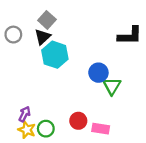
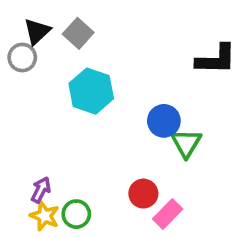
black triangle: (42, 37) -> (37, 31), moved
red circle: (78, 121) -> (143, 194), moved
pink rectangle: (101, 129) -> (168, 214), turned -54

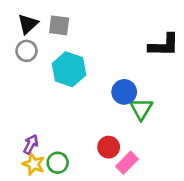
gray square: (78, 33) -> (59, 25), turned -35
gray circle: (22, 57) -> (27, 51), moved

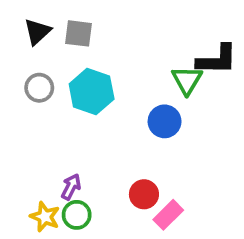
gray circle: (27, 51) -> (39, 88), moved
green triangle: (141, 109) -> (187, 80), moved
purple arrow: (31, 144) -> (71, 187), moved

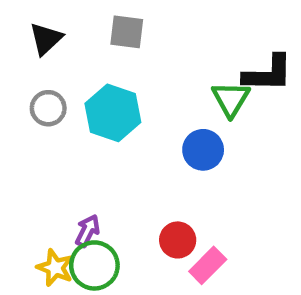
gray square: (79, 33) -> (127, 32), moved
green circle: (77, 215) -> (94, 265), size x1.4

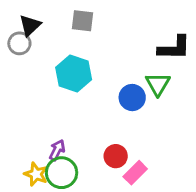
green triangle: (231, 99) -> (158, 84), moved
gray circle: (48, 108) -> (19, 43), moved

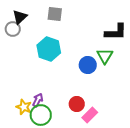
yellow star: (36, 174) -> (24, 107), moved

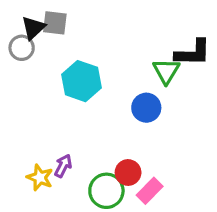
gray square: (55, 14) -> (55, 23), moved
green triangle: (105, 56) -> (166, 71), moved
green circle: (41, 115) -> (106, 191), moved

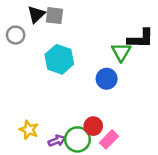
gray square: (55, 23) -> (54, 16), moved
black triangle: (33, 28) -> (36, 14), moved
purple arrow: (63, 166) -> (57, 141), moved, turned 42

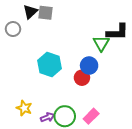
cyan hexagon: (59, 59) -> (50, 64), moved
red circle: (93, 126) -> (82, 78), moved

